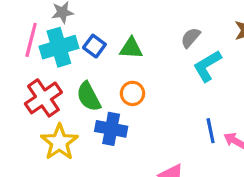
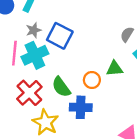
blue square: (94, 46) -> (60, 36), moved, size x1.6
green triangle: (131, 48) -> (115, 68), moved

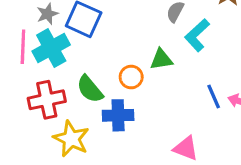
red cross: (29, 93) -> (47, 100), turned 35

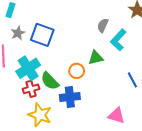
cyan cross: (51, 48) -> (28, 68), moved
red cross: (47, 100) -> (31, 89), moved, size x0.7

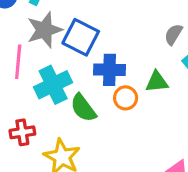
gray star: (18, 33) -> (44, 30), size x1.6
red cross: (31, 89) -> (22, 132), moved
blue cross: (70, 97) -> (109, 70), moved

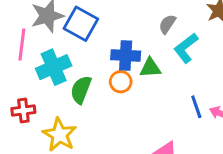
blue cross: (109, 70) -> (126, 55), moved
green semicircle: (83, 108) -> (81, 90), turned 56

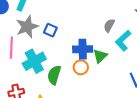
blue square: (81, 24) -> (50, 30), size x0.6
green triangle: (150, 68) -> (100, 56), turned -35

